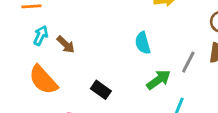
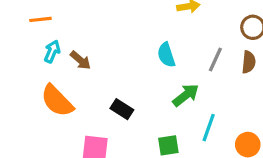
gray line: (188, 62) -> (215, 60), moved

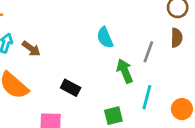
gray line: (215, 60) -> (148, 52), moved
green arrow: (186, 95) -> (125, 71), turned -70

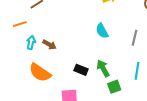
green arrow: (125, 71) -> (103, 68), moved

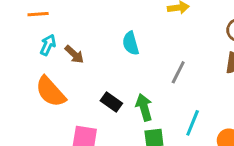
cyan semicircle: (102, 31) -> (131, 43), moved
gray line: (135, 38) -> (178, 72), moved

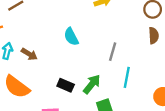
green arrow: (144, 107) -> (92, 84), turned 66
cyan line: (193, 123) -> (127, 77), moved

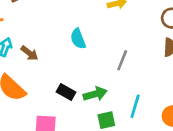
cyan line: (127, 77) -> (135, 106), moved
green arrow: (92, 84) -> (95, 94), turned 30

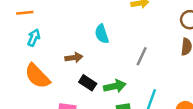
brown arrow: (29, 53) -> (74, 58), moved, turned -49

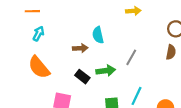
brown arrow: (74, 58) -> (80, 48), moved
green arrow: (115, 86) -> (106, 71), moved

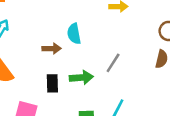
black rectangle: (82, 77) -> (52, 83), turned 48

